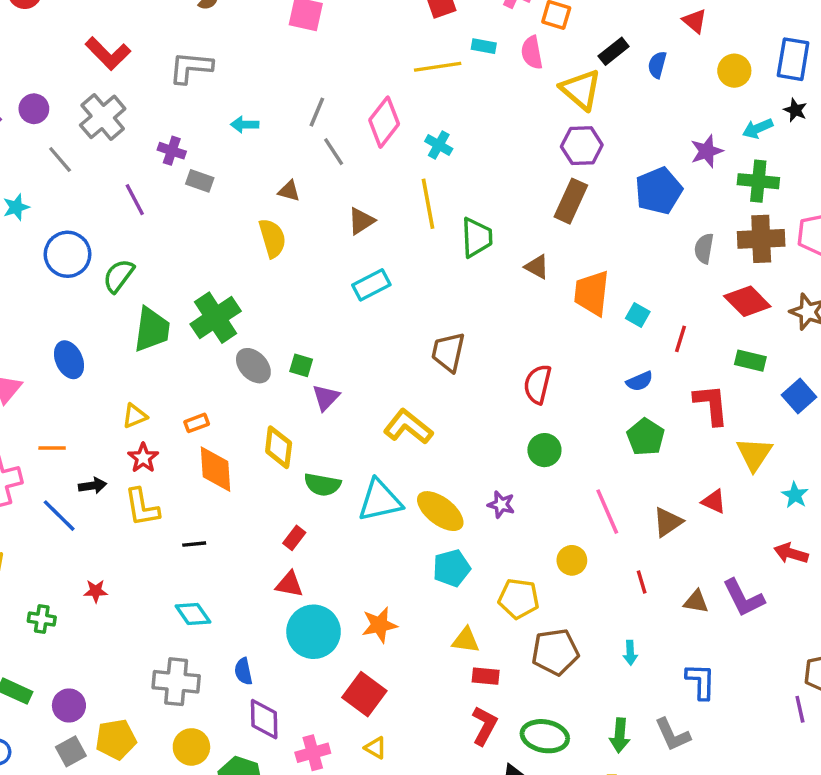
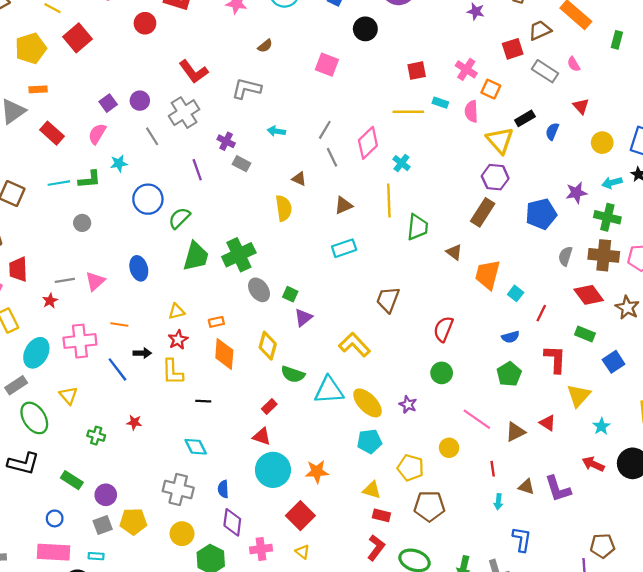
pink line: (607, 512) -> (477, 419), turned -40
cyan arrow: (630, 653) -> (498, 502), moved

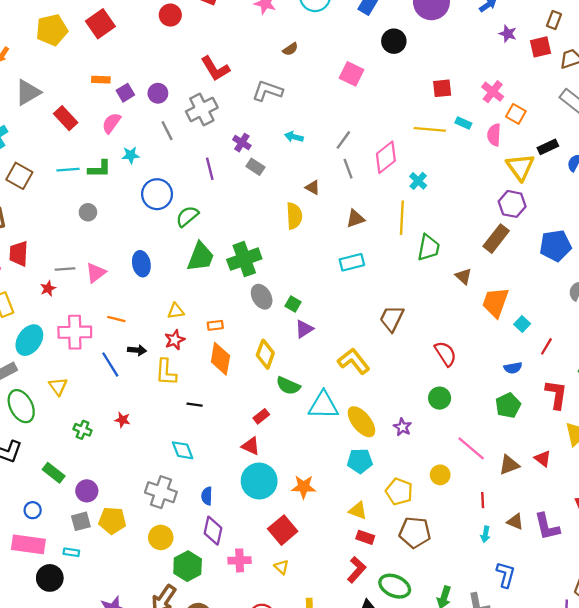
red square: (513, 49) -> (540, 47), moved
orange rectangle: (38, 89) -> (101, 80), moved
red semicircle: (443, 329) -> (445, 354), turned 120

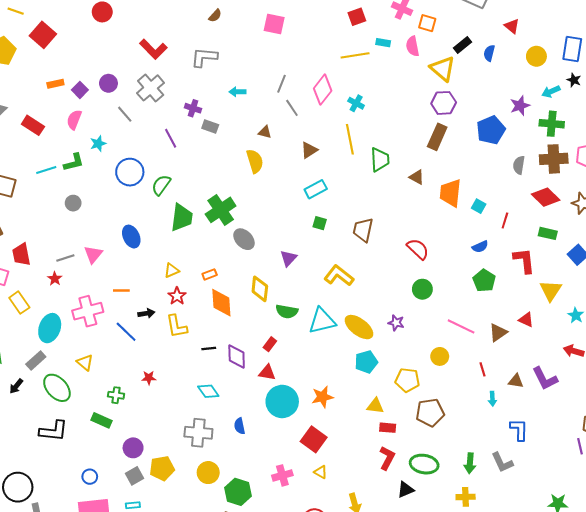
green square: (293, 304) -> (320, 223), moved
green rectangle: (54, 473) -> (102, 420), moved
purple diamond: (213, 531) -> (237, 356), moved

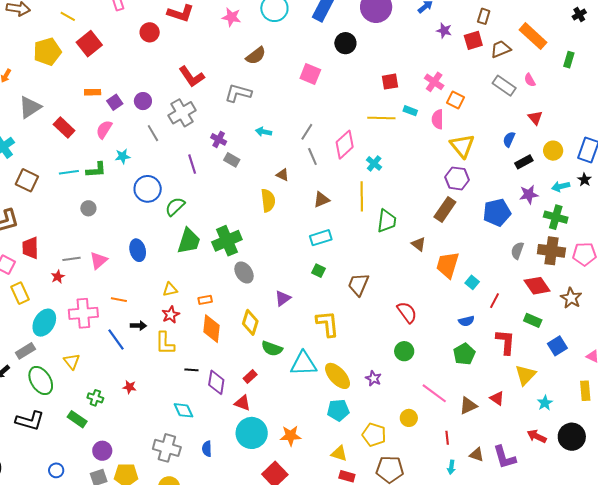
brown semicircle: (215, 16) -> (256, 56), size x1.5
black rectangle: (462, 45) -> (524, 162), moved
yellow L-shape: (339, 276) -> (327, 324), turned 36

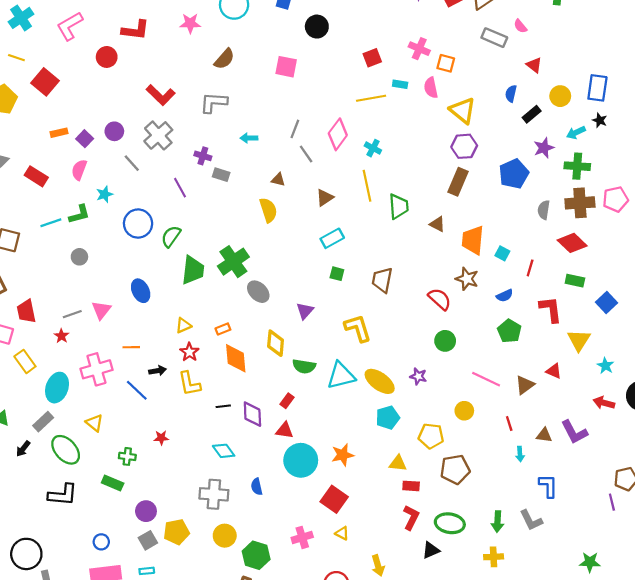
brown star: (571, 298) -> (467, 279), moved

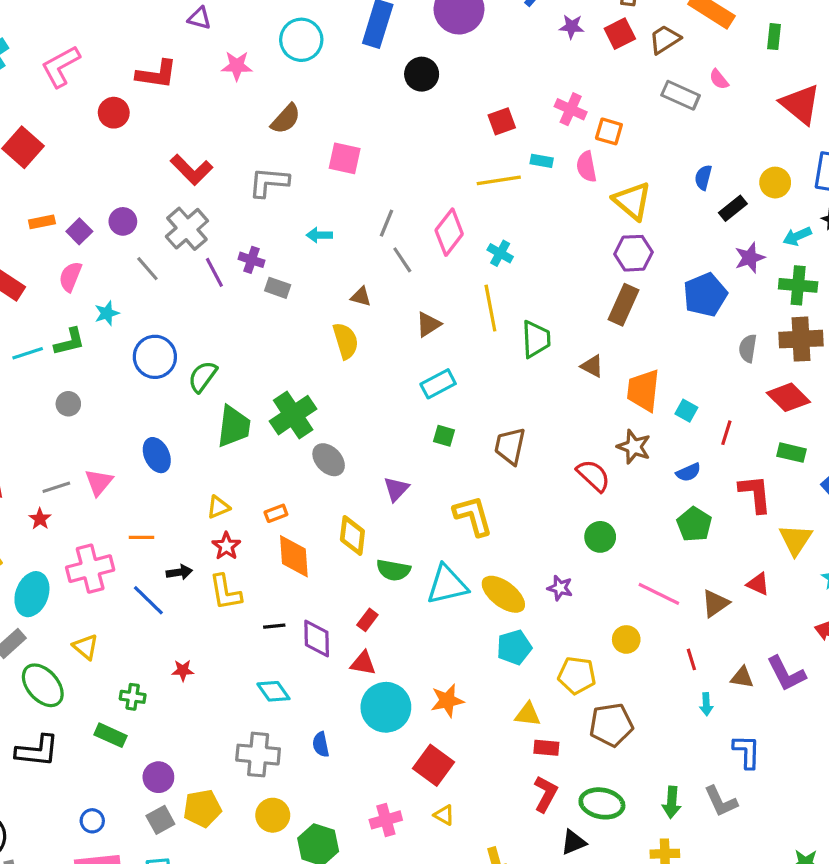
red triangle: (534, 65) -> (800, 104), moved, size x1.8
pink square: (286, 67) -> (345, 158), moved
purple line: (180, 188) -> (214, 272), moved

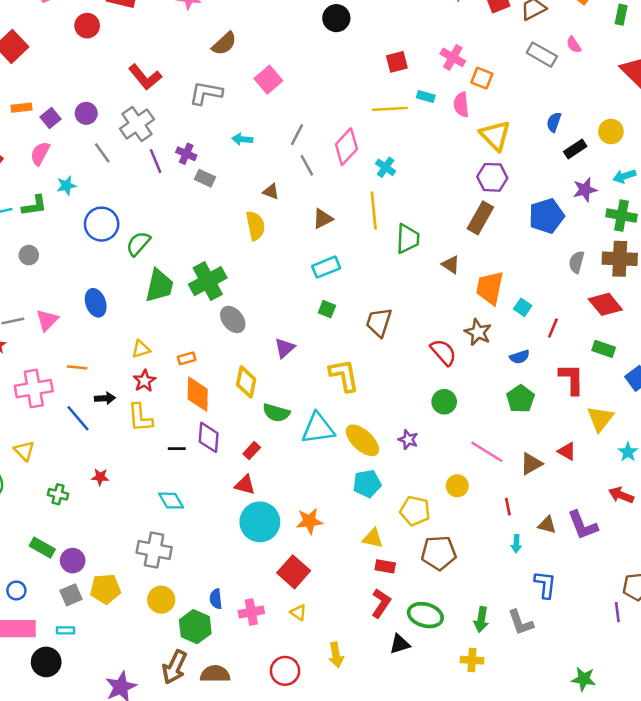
pink square: (345, 158) -> (268, 80), turned 32
purple diamond: (317, 638) -> (209, 437), moved
green rectangle: (110, 735) -> (42, 548), moved
blue semicircle: (321, 744) -> (216, 599), moved

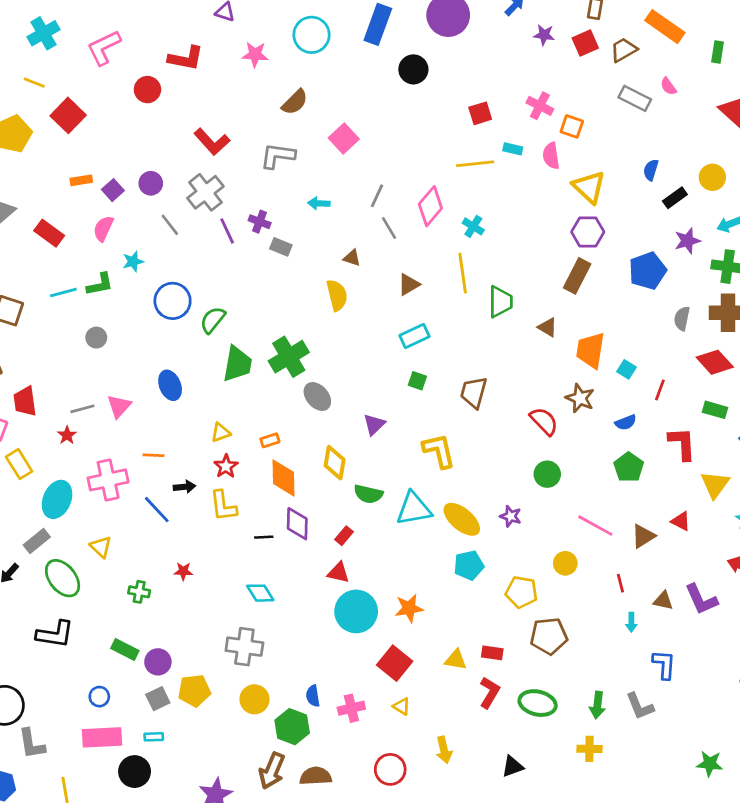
yellow triangle: (373, 538) -> (456, 660), moved
black triangle: (400, 644) -> (513, 766), moved

